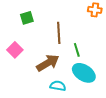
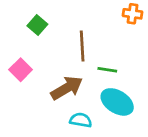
green square: (27, 18) -> (37, 25), turned -32
green line: (77, 50) -> (107, 70), turned -64

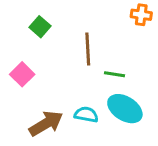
brown arrow: (67, 88) -> (46, 123), moved
cyan semicircle: (81, 120) -> (86, 115), moved

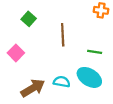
green line: (114, 74) -> (95, 52), moved

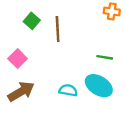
brown line: (63, 35) -> (58, 29), moved
brown arrow: (33, 88) -> (21, 92), moved

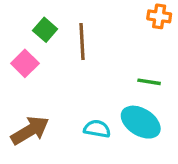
pink square: (18, 59) -> (25, 63), moved

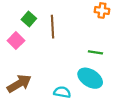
cyan semicircle: (97, 129) -> (62, 92), moved

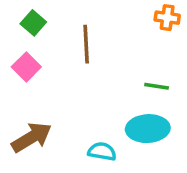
green square: (29, 19) -> (33, 23), moved
cyan ellipse: (90, 78) -> (148, 129), turned -35

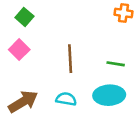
brown line: (86, 44) -> (70, 59), moved
cyan semicircle: (102, 151) -> (66, 99), moved

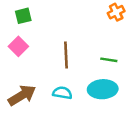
orange cross: (124, 13) -> (116, 12), turned -35
green square: (24, 17) -> (23, 16), turned 35

